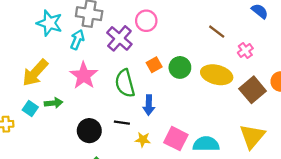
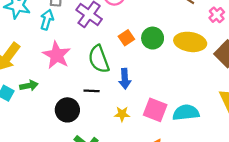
black line: (122, 123) -> (92, 91), moved

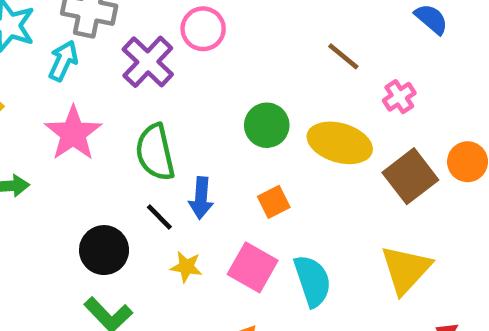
orange square: (126, 38) -> (274, 202), moved
black line: (92, 91) -> (159, 217), moved, turned 35
black circle: (67, 110) -> (104, 250), moved
cyan semicircle: (186, 113) -> (312, 281), turned 70

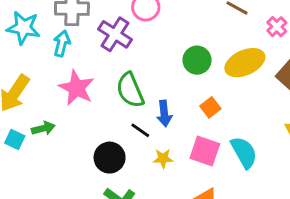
yellow ellipse: (340, 143) -> (245, 63), turned -30

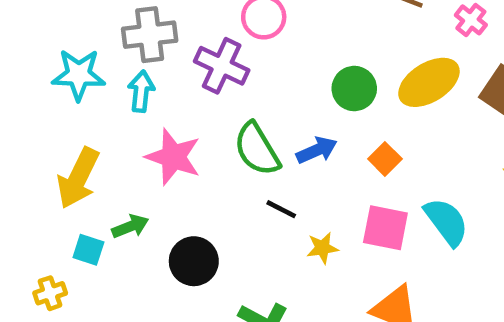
blue arrow: (164, 113) -> (317, 150), moved, turned -100
black circle: (110, 158) -> (194, 261), moved

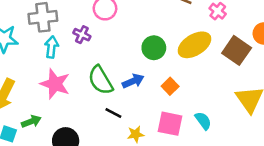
purple cross: (222, 66) -> (82, 35), size x0.6
cyan arrow: (141, 91) -> (51, 47), moved
cyan semicircle: (446, 222) -> (203, 121), size x0.7

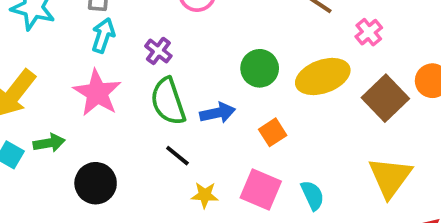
purple cross: (82, 35) -> (158, 51), moved

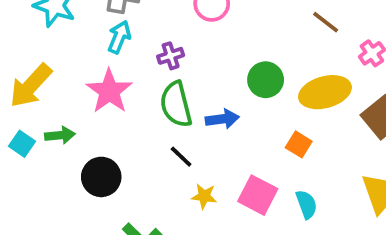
purple cross: (158, 51) -> (171, 56), turned 30
orange square: (273, 132) -> (299, 144), moved, turned -30

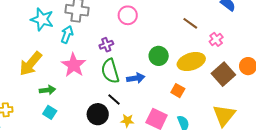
cyan arrow: (119, 37) -> (67, 34), moved
cyan square: (22, 144) -> (50, 112), moved
black circle: (101, 177) -> (98, 114), moved

